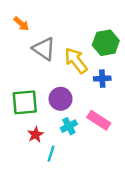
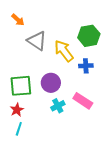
red star: (36, 135) -> (17, 110), moved
cyan line: (51, 154) -> (19, 129), moved

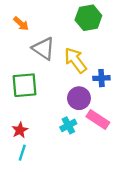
green hexagon: (89, 36) -> (88, 18), moved
purple circle: (51, 83) -> (79, 98), moved
green square: (21, 86) -> (25, 85), moved

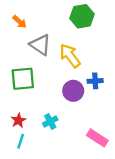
blue cross: (101, 78) -> (95, 81), moved
pink rectangle: (98, 119) -> (97, 138), moved
cyan cross: (68, 125) -> (50, 121), moved

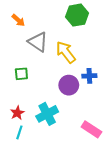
green square: (23, 79) -> (21, 74), size x0.6
cyan cross: (50, 121) -> (47, 114), size x1.5

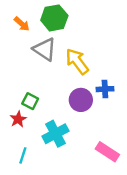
green hexagon: (77, 15) -> (54, 18), moved
green square: (21, 74) -> (30, 101), moved, turned 32
red star: (17, 113) -> (18, 119), moved

